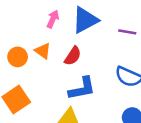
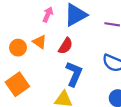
blue L-shape: (82, 89) -> (74, 74), turned -55

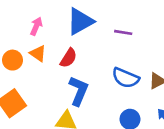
pink arrow: (48, 14) -> (36, 26), moved

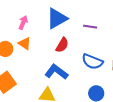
red semicircle: (68, 58) -> (62, 45), moved
blue L-shape: (79, 91) -> (56, 72), turned -75

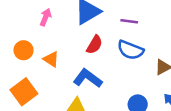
orange triangle: (25, 44) -> (51, 59), moved
blue semicircle: (92, 62) -> (130, 50), moved

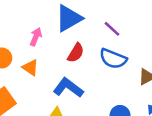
pink arrow: (46, 17) -> (36, 37), moved
purple line: (129, 21) -> (112, 29), turned 35

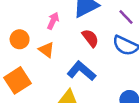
red semicircle: (76, 53) -> (90, 38), turned -72

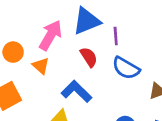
purple line: (126, 17) -> (116, 36), moved, turned 35
pink arrow: (53, 21) -> (50, 35), size x1.6

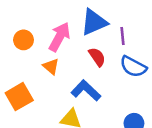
orange circle: (13, 52) -> (23, 40), moved

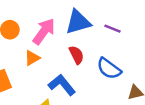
purple line: (122, 36) -> (113, 29), moved, turned -70
orange triangle: (51, 67) -> (32, 58), turned 42

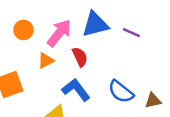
red semicircle: (76, 55) -> (80, 57), moved
blue semicircle: (109, 69) -> (121, 92), moved

